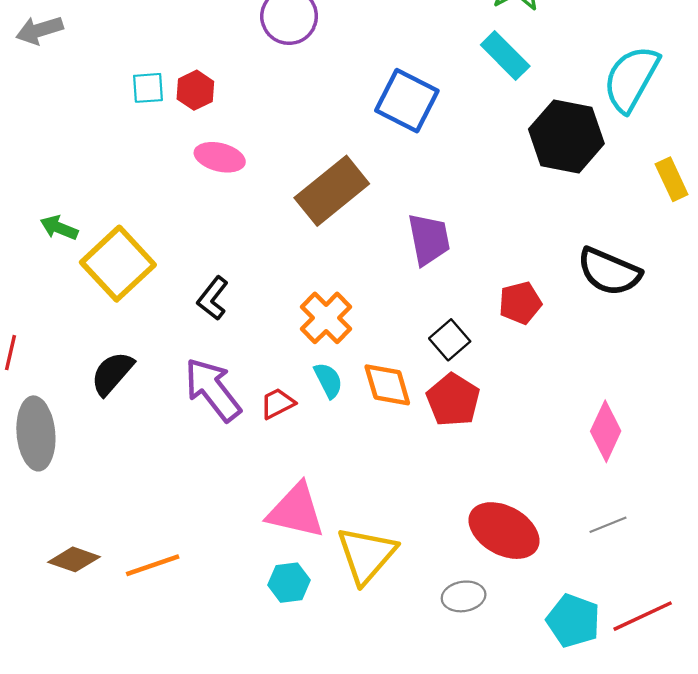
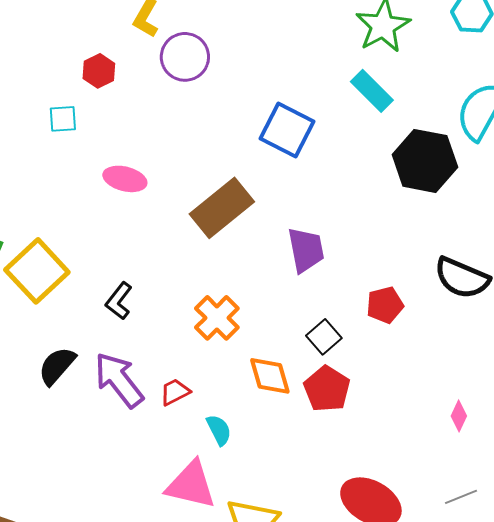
red hexagon: (195, 90) -> (99, 71), moved
black semicircle: (112, 373) -> (57, 366), moved
cyan semicircle: (328, 380) -> (219, 430), moved
pink diamond: (606, 431) -> (459, 416), size x0.6

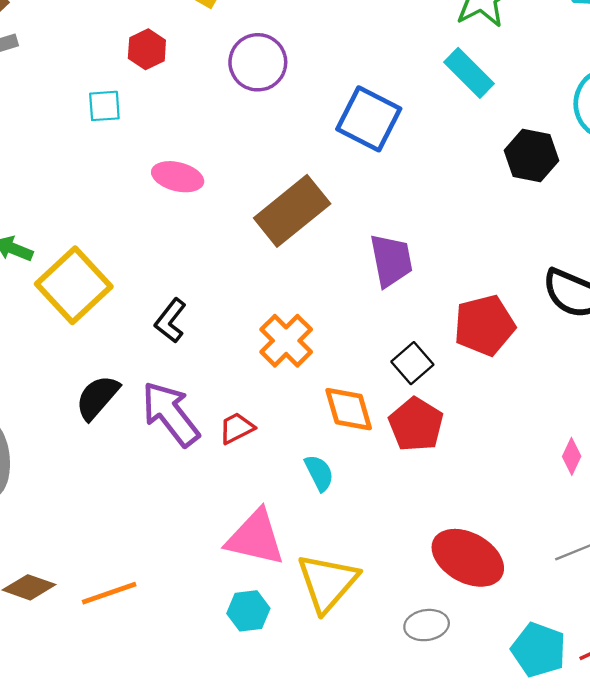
purple circle: (185, 57) -> (258, 62), moved
black hexagon: (425, 161) -> (532, 155), size x0.7
red pentagon: (385, 305) -> (484, 325), size x1.4
cyan semicircle: (219, 430) -> (319, 473), moved

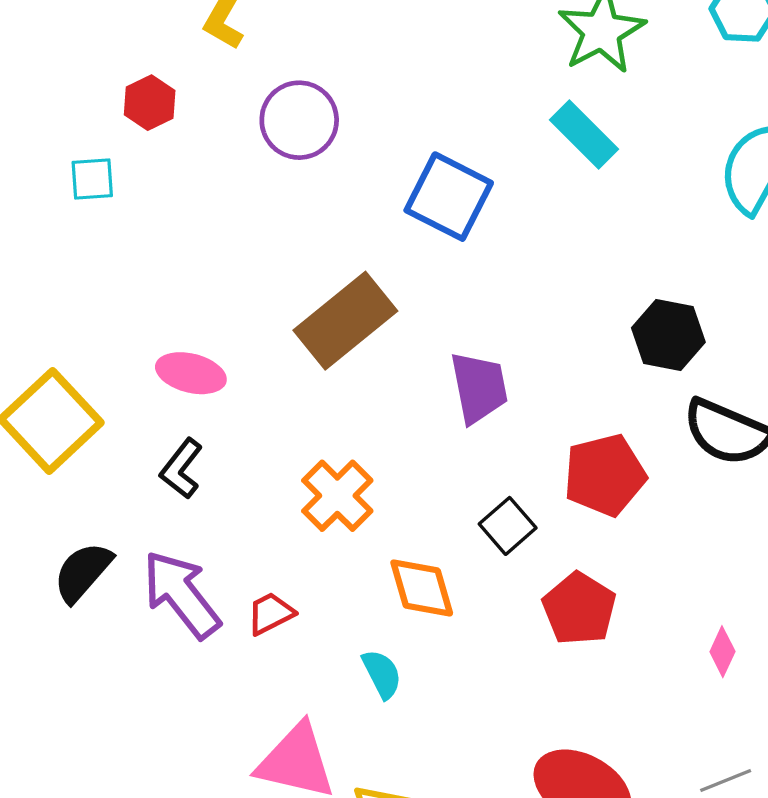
black hexagon: (532, 155) -> (668, 335), moved
pink ellipse: (178, 177) -> (191, 373), moved
red pentagon: (416, 424) -> (579, 609), moved

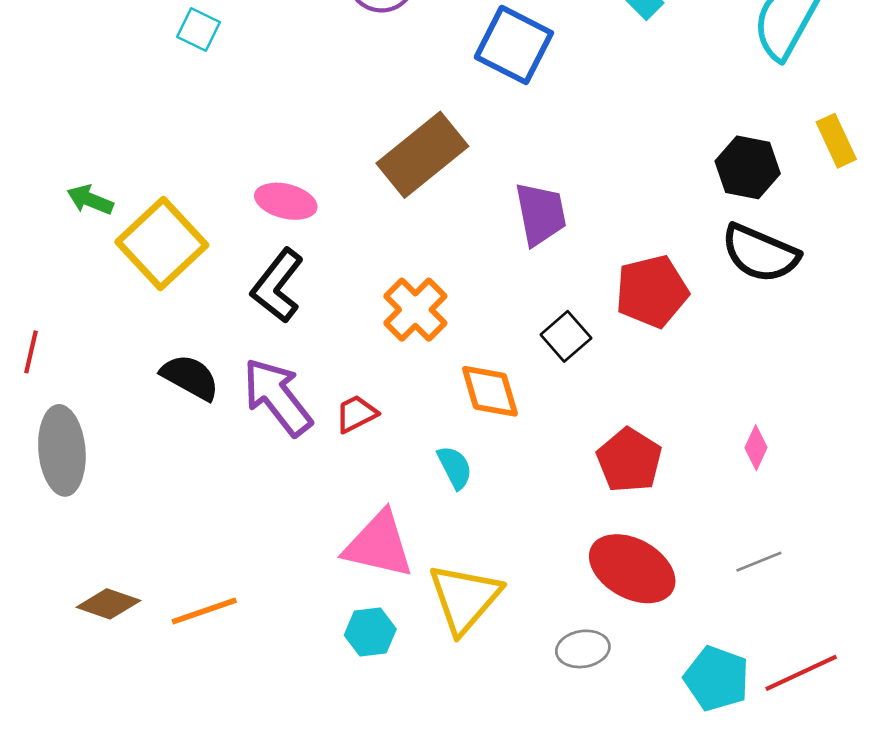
cyan square: (92, 179) -> (199, 29), turned 30
black hexagon: (668, 335) -> (748, 167), moved
black L-shape: (181, 469) -> (277, 286), size x1.4
black semicircle: (83, 572) -> (190, 377), turned 78
red pentagon: (579, 609) -> (629, 460), moved

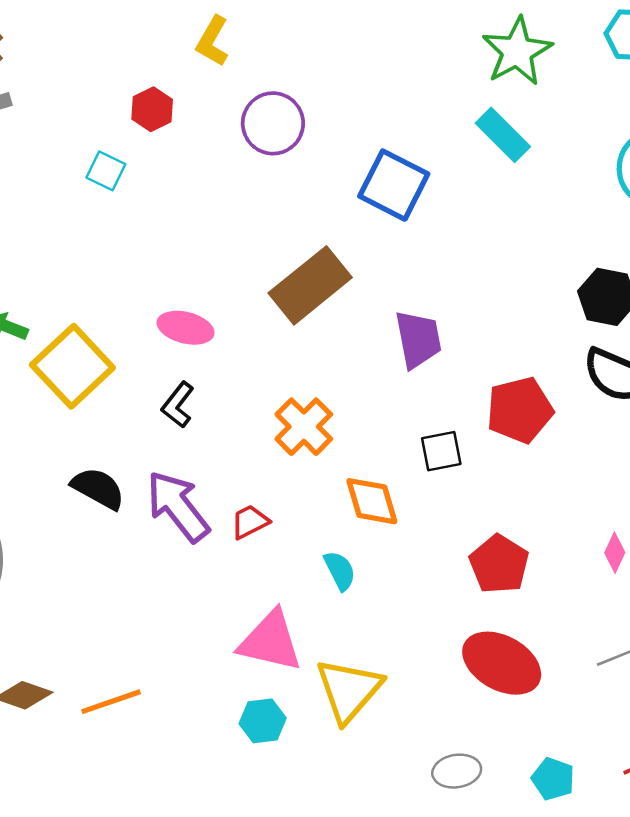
black L-shape: (277, 286) -> (178, 405), size x0.7
black square: (566, 336) -> (441, 451), turned 30
gray ellipse: (583, 649) -> (457, 771), moved
cyan pentagon: (717, 678) -> (553, 779), moved, size x0.7

